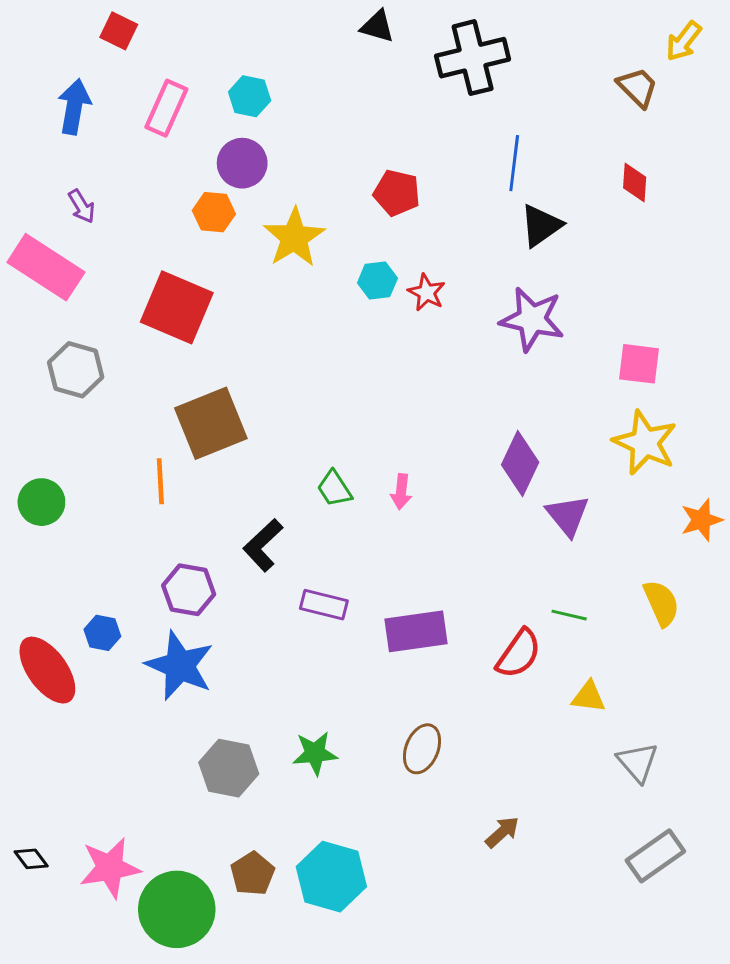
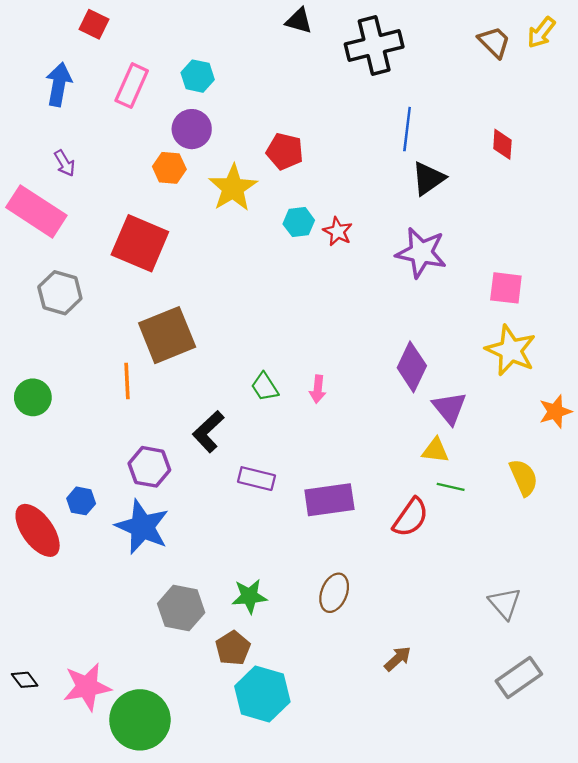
brown trapezoid: (638, 87) -> (494, 42), moved
red pentagon: (397, 193) -> (285, 151), moved
yellow triangle: (588, 697) -> (435, 450), moved
brown pentagon: (253, 874) -> (233, 648), moved

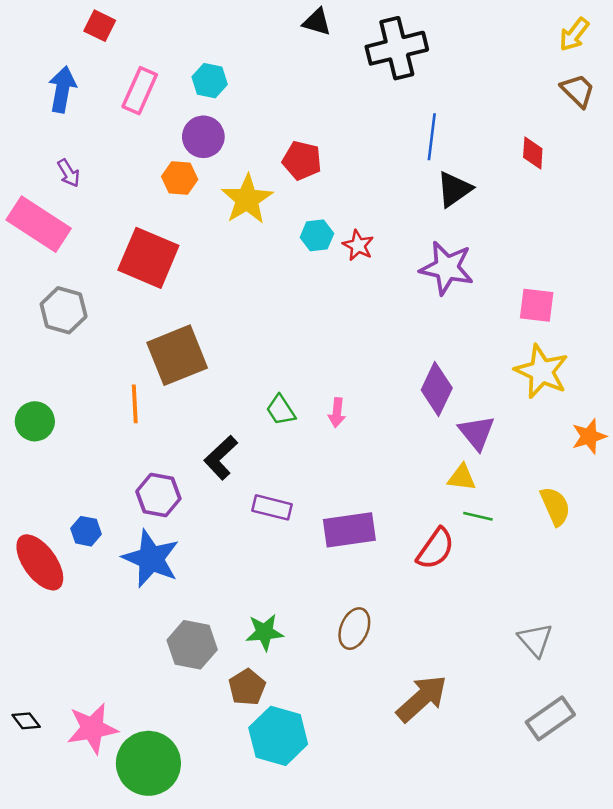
brown trapezoid: (494, 42) -> (578, 91), moved
brown arrow: (398, 659) -> (422, 698), size x1.8

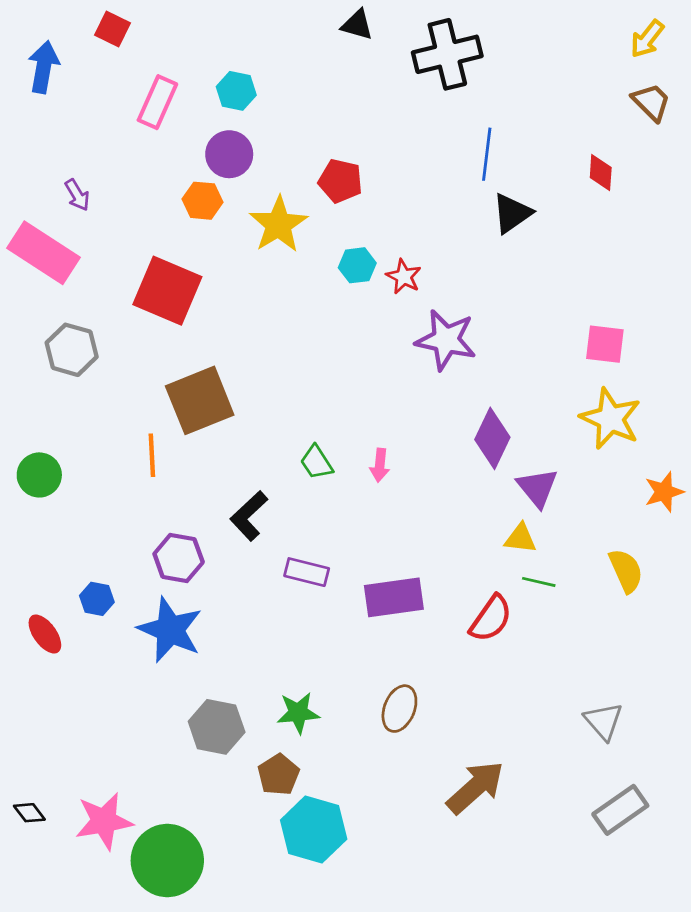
blue arrow: (62, 89) -> (43, 67), moved
purple star: (447, 268) -> (446, 340), moved
red ellipse: (40, 562) -> (45, 634), size x0.6

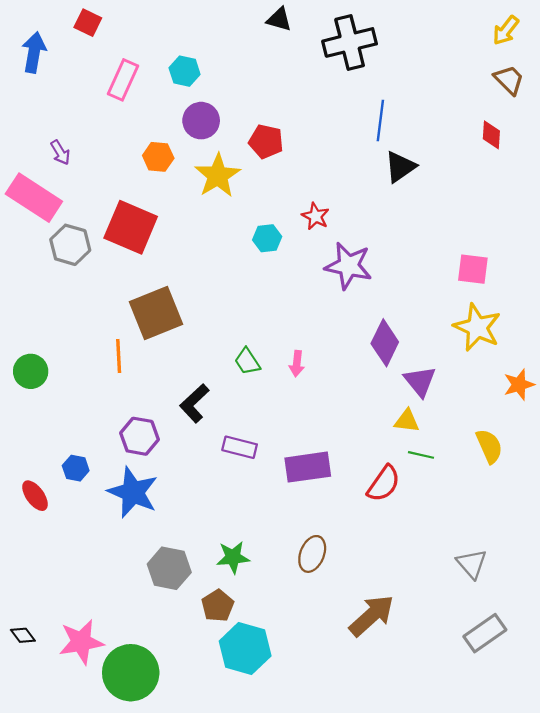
purple circle: (229, 154) -> (201, 121), moved
red diamond: (601, 172) -> (491, 135), moved
cyan hexagon: (357, 265) -> (267, 238), moved
gray hexagon: (72, 350) -> (70, 245), moved

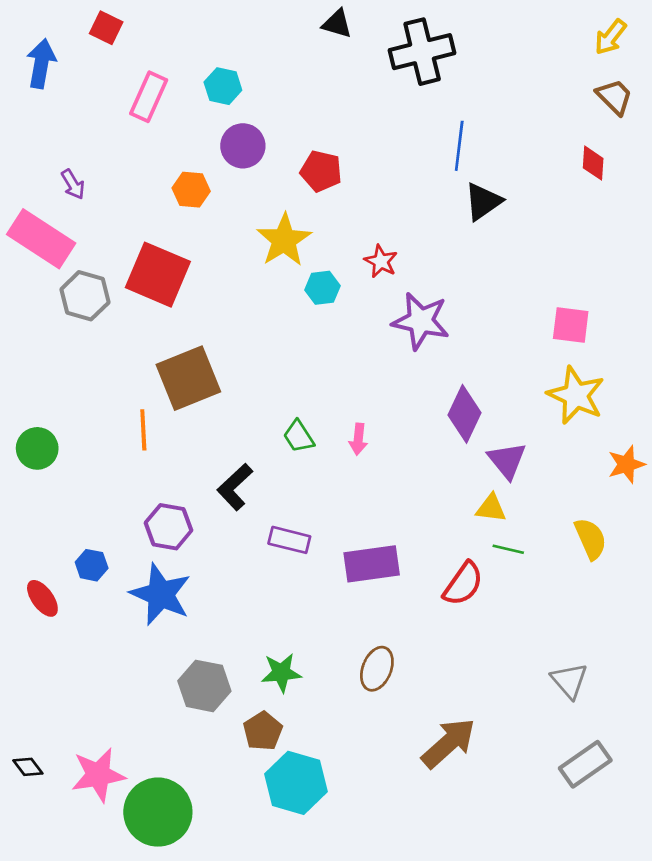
yellow star: (218, 176) -> (284, 240), moved

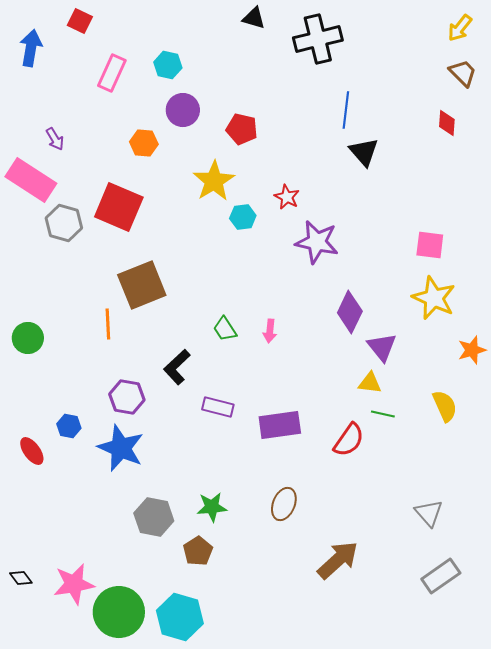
black triangle: (483, 202) -> (364, 152), turned -36
cyan hexagon: (296, 783) -> (180, 617), moved

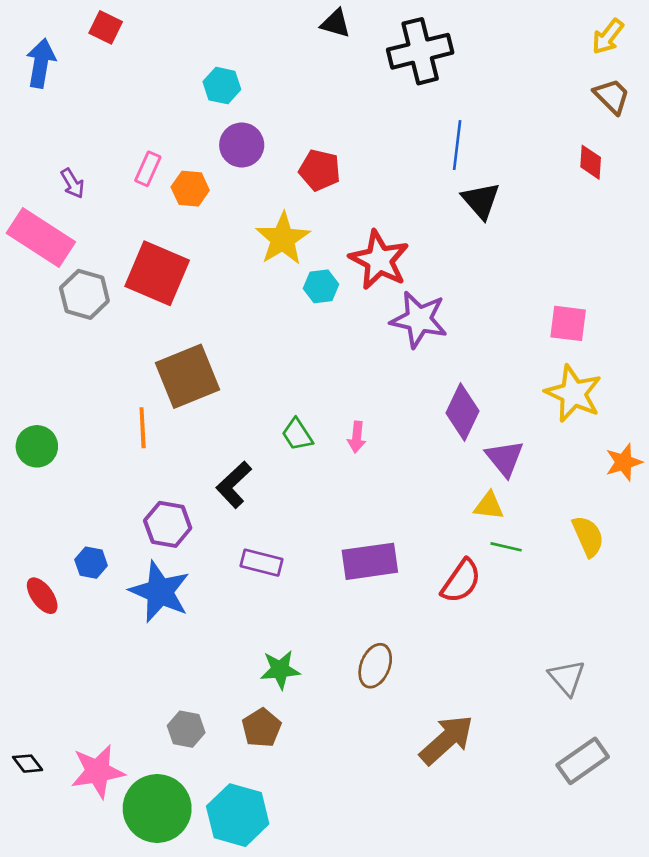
pink rectangle: (112, 73) -> (148, 169), moved, size x0.7
red star: (287, 197) -> (379, 260), size x1.8
purple rectangle: (218, 407) -> (262, 563), moved
gray hexagon: (154, 517) -> (186, 729), moved, size x0.7

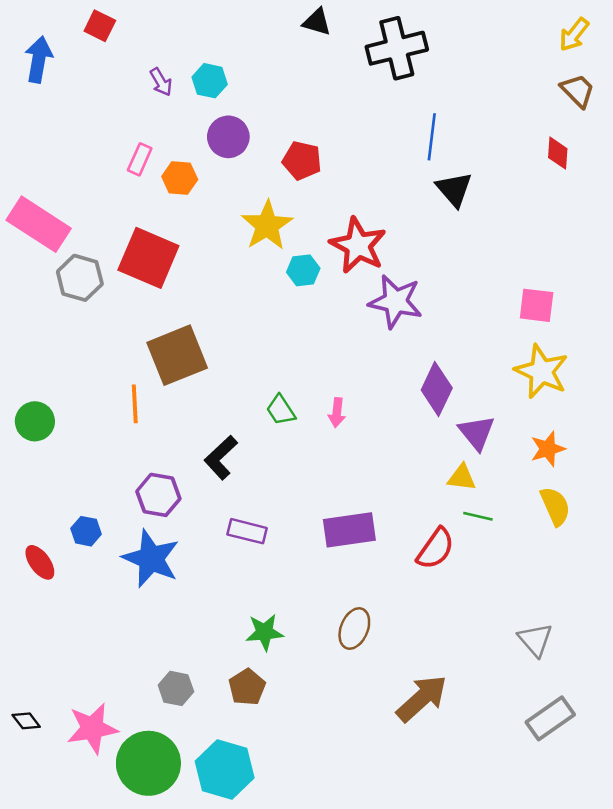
purple arrow: (73, 183) -> (161, 82), moved
orange star: (624, 462) -> (548, 449), moved

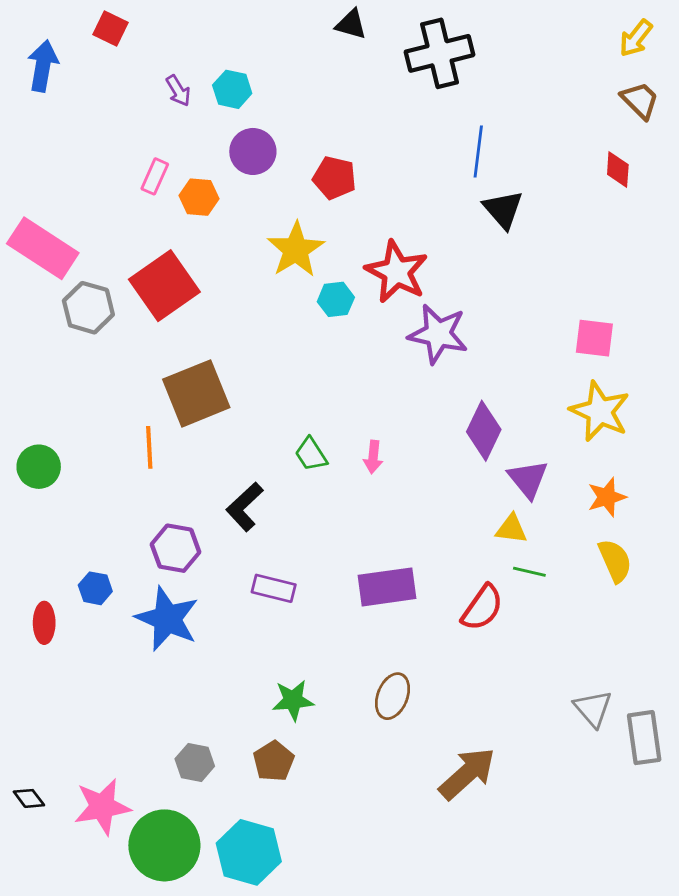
red square: (148, 258) -> (164, 286), turned 32
red ellipse: (40, 562) -> (44, 623), turned 36
gray rectangle: (550, 718) -> (644, 738), moved, turned -63

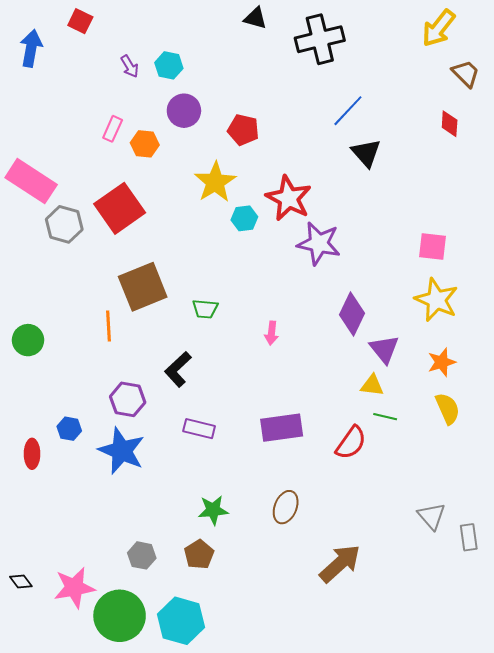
yellow arrow: (636, 38) -> (439, 28), moved, size x1.4
blue line: (478, 151) -> (348, 111), turned 36
green trapezoid: (311, 454) -> (205, 309), moved, turned -52
gray rectangle: (644, 738) -> (469, 537), size x0.7

